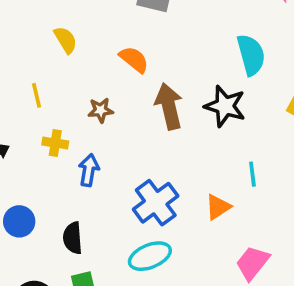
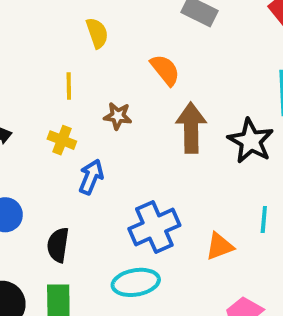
yellow line: (37, 95) -> (69, 86), moved

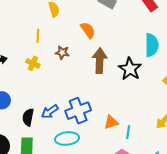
blue arrow: (91, 177) -> (50, 112), moved, turned -150
cyan line: (264, 219) -> (128, 132), moved

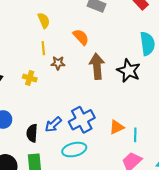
yellow line: (38, 36) -> (43, 48), moved

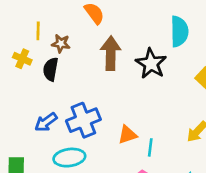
yellow line: (43, 48) -> (38, 31), moved
black semicircle: (32, 133) -> (51, 69), moved

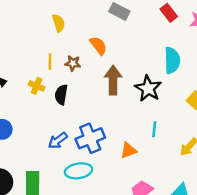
brown star: (61, 44) -> (73, 63), moved
cyan line: (150, 147) -> (154, 129), moved

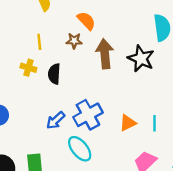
brown star: (73, 63) -> (74, 41), moved
cyan line: (154, 129) -> (155, 123), moved
cyan ellipse: (79, 171) -> (80, 149), turned 65

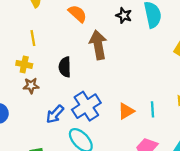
brown star: (74, 41) -> (31, 86), moved
black star: (141, 59) -> (124, 16), moved, size x0.6
black semicircle: (54, 74) -> (65, 67), moved

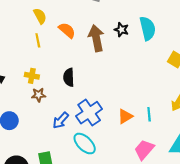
orange semicircle: (77, 14) -> (67, 30), moved
yellow line: (33, 38) -> (38, 40), moved
brown arrow: (98, 45) -> (96, 38), moved

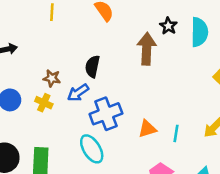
brown arrow: (96, 38) -> (147, 49), moved
yellow line: (38, 40) -> (52, 12), moved
yellow cross: (32, 76) -> (44, 103), moved
blue arrow: (61, 120) -> (78, 93), moved

